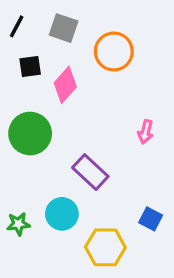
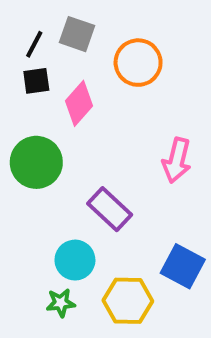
black line: (17, 26) -> (34, 44), moved
pink arrow: (146, 132) -> (177, 160), size x1.5
blue square: (151, 219) -> (183, 266), size x1.5
green star: (18, 224) -> (61, 303), moved

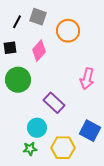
black square: (36, 81) -> (10, 48), moved

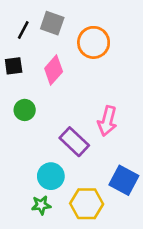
pink arrow: (87, 79) -> (107, 121), moved
green circle: (18, 80) -> (25, 110), size x0.6

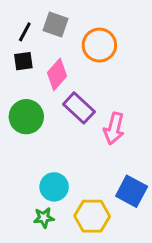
black square: (14, 66) -> (23, 61), moved
green circle: (25, 110) -> (26, 117), size x1.5
purple rectangle: (74, 142) -> (79, 108), moved

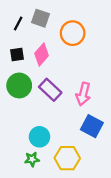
black square: (23, 61) -> (17, 55), moved
purple rectangle: (79, 108) -> (50, 90), moved
blue square: (132, 191) -> (92, 126), moved

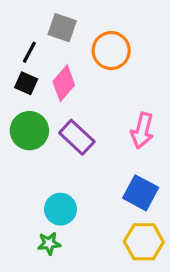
black line: (18, 24) -> (29, 52), moved
black square: (17, 55) -> (26, 83), turned 32
pink arrow: (83, 94) -> (142, 131), moved
yellow hexagon: (67, 158) -> (144, 242), moved

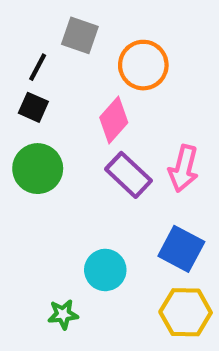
pink diamond: (64, 83) -> (114, 120), moved
purple rectangle: (77, 137) -> (129, 175), moved
cyan circle: (60, 209) -> (105, 270), moved

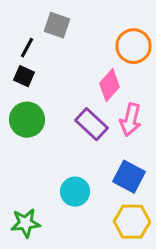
orange circle: (143, 65) -> (134, 46), moved
pink diamond: (114, 120) -> (110, 85), moved
green star: (63, 314) -> (26, 223), moved, size x1.4

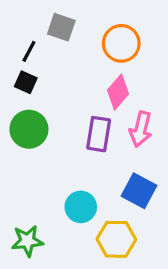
orange circle: (134, 46) -> (121, 43), moved
purple rectangle: (92, 124) -> (99, 134), turned 56
yellow hexagon: (132, 222) -> (116, 239), moved

